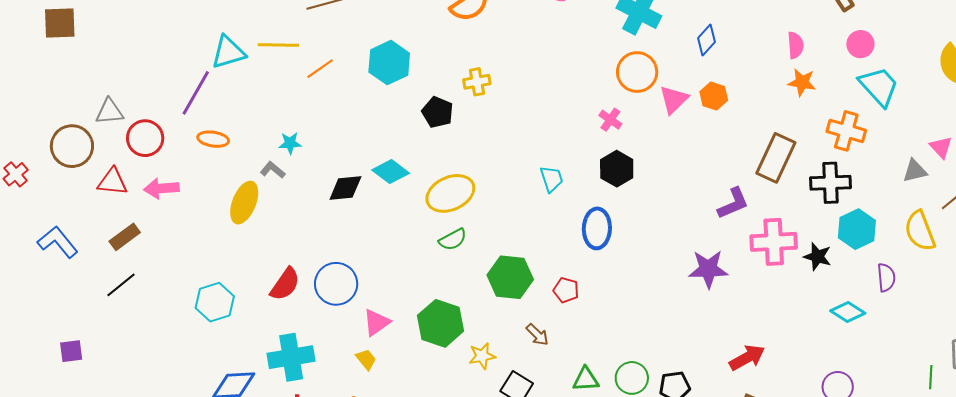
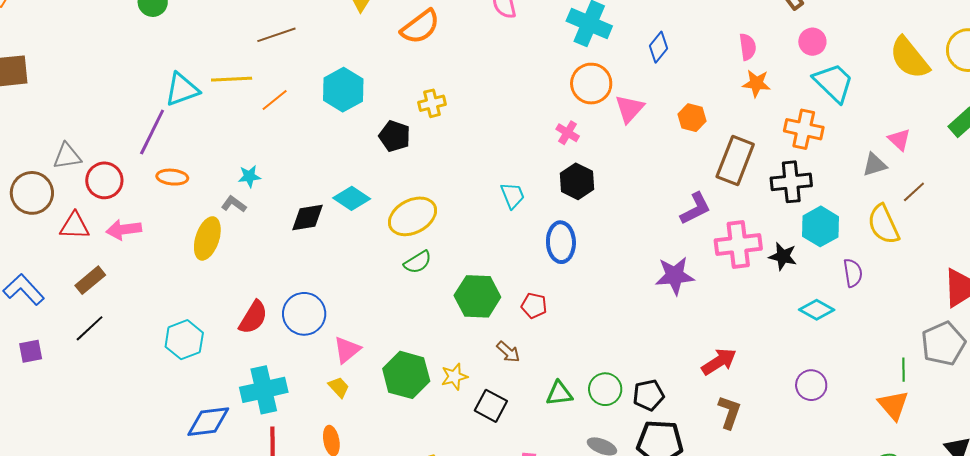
orange hexagon: (714, 96) -> (692, 118), moved
green hexagon: (441, 323) -> (406, 375), moved
purple square: (71, 351) -> (31, 351), moved

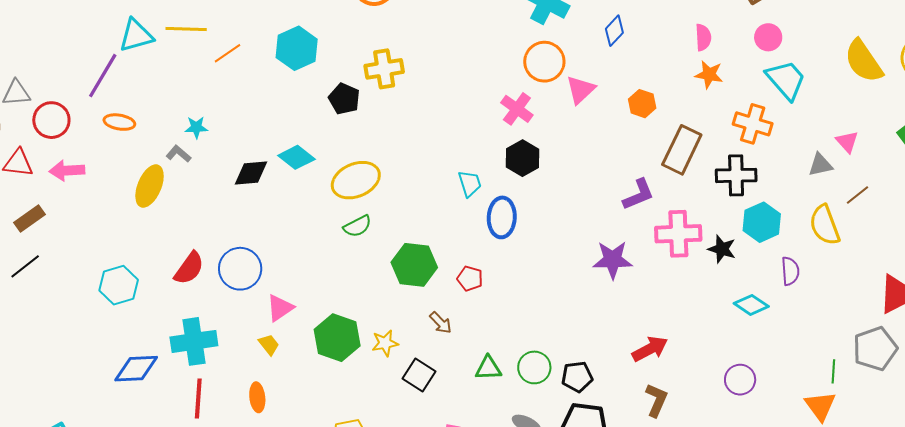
yellow cross: (432, 103) -> (384, 69), size x1.4
pink cross: (568, 133) -> (517, 109), size x1.4
cyan trapezoid: (513, 195) -> (470, 183), moved

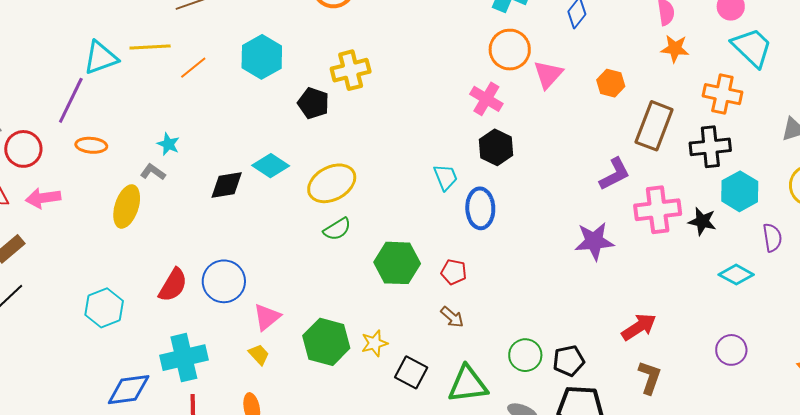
cyan star: (196, 127) -> (168, 144), turned 30
brown arrow: (441, 323) -> (452, 317), moved
green triangle: (488, 368) -> (468, 384), moved, size x1.5

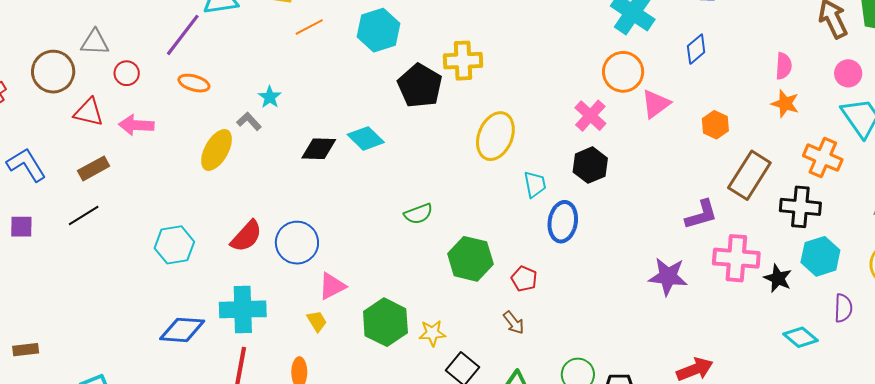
black pentagon: (313, 103) -> (420, 86), size x1.4
red circle: (23, 149) -> (127, 73), size x0.7
yellow ellipse: (332, 183) -> (495, 136), moved, turned -51

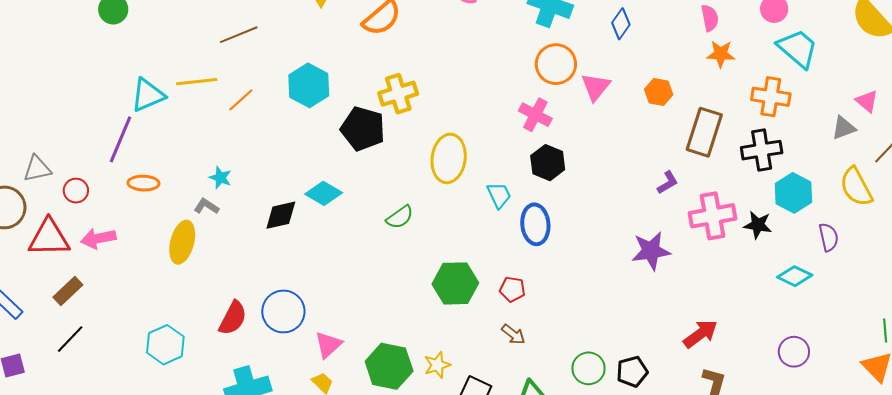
red triangle: (89, 112) -> (49, 238), size x1.4
green semicircle: (418, 214) -> (400, 217), moved
purple L-shape: (701, 215) -> (668, 183), size x0.7

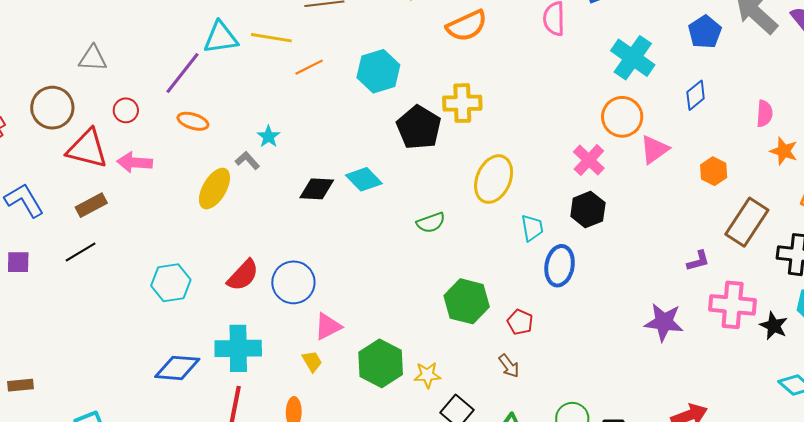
pink semicircle: (710, 18) -> (765, 114), moved
gray triangle: (37, 169) -> (93, 58), moved

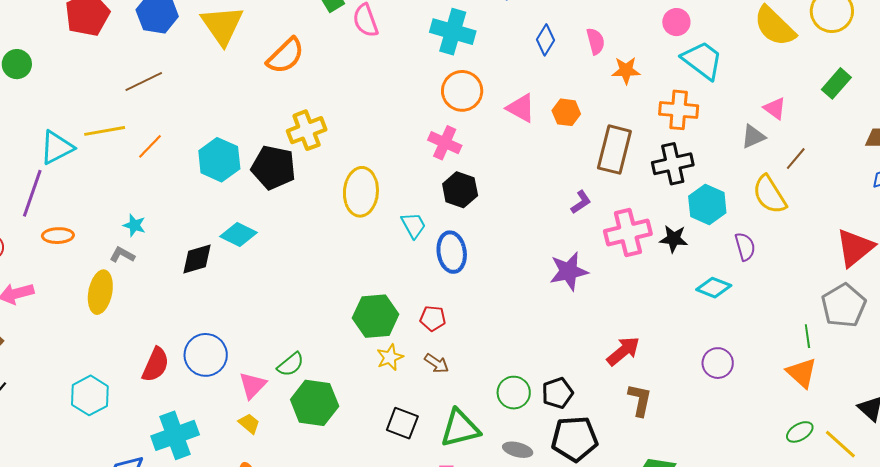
cyan hexagon: (378, 71) -> (219, 160), moved
blue diamond: (696, 95) -> (546, 40), moved
pink triangle: (654, 149) -> (521, 108), moved, turned -36
green semicircle: (431, 223) -> (291, 364), moved
yellow star: (427, 375) -> (390, 357), moved

